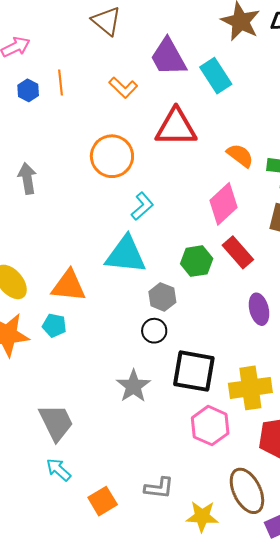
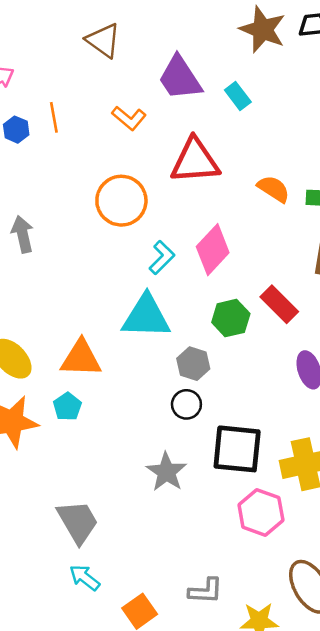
cyan rectangle: (216, 76) -> (238, 96), size x0.7
pink diamond: (223, 204) -> (213, 250), moved
cyan pentagon: (54, 325) -> (67, 407), turned 30

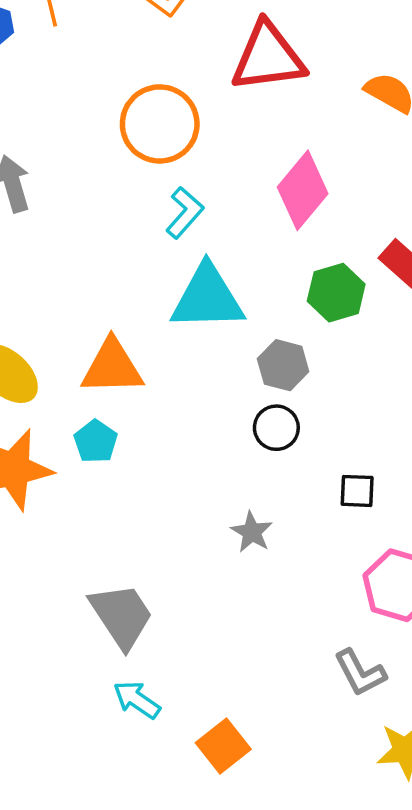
cyan L-shape: (162, 258) -> (185, 213), moved
black square: (237, 449) -> (357, 491), size x0.5
gray star: (166, 472) -> (252, 532), size x0.7
gray L-shape: (206, 591) -> (360, 673), moved, turned 63

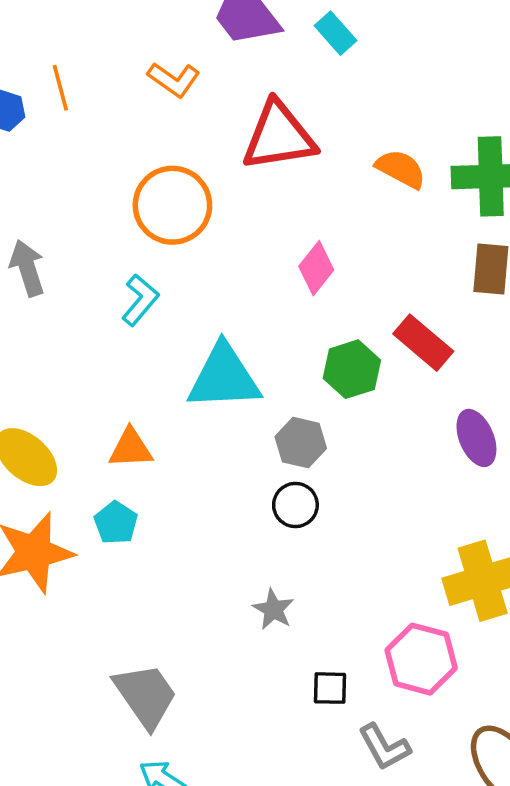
pink diamond: (303, 190) -> (316, 268), size x0.7
cyan L-shape: (185, 213) -> (140, 300), moved
orange triangle: (112, 367) -> (131, 448), size x0.7
black square: (357, 491) -> (330, 688), moved

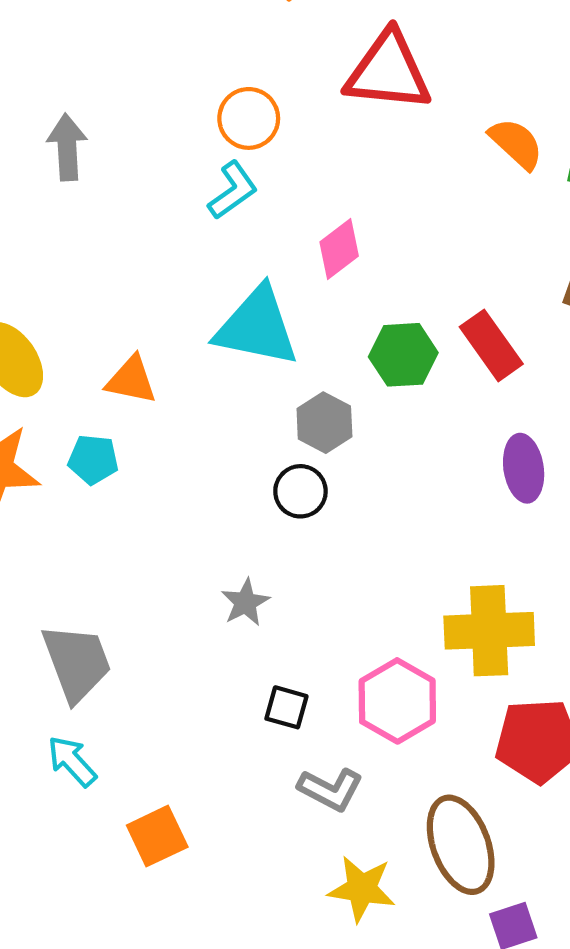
orange circle: (172, 205) -> (249, 118), size x0.7
pink diamond: (316, 268) -> (339, 249), moved
cyan L-shape: (140, 300) -> (233, 190), moved
cyan pentagon: (116, 523) -> (93, 459), turned 30
gray L-shape: (384, 747) -> (331, 789), turned -48

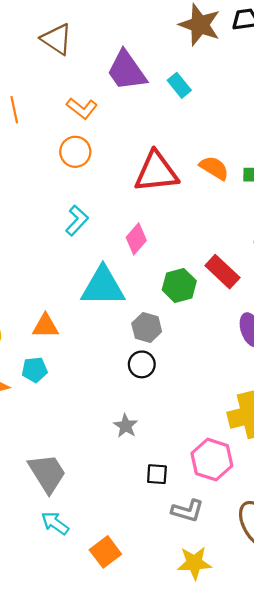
red triangle: (388, 71) -> (156, 172), moved
orange circle: (249, 118) -> (75, 152), moved
yellow star: (362, 889) -> (194, 563), moved

